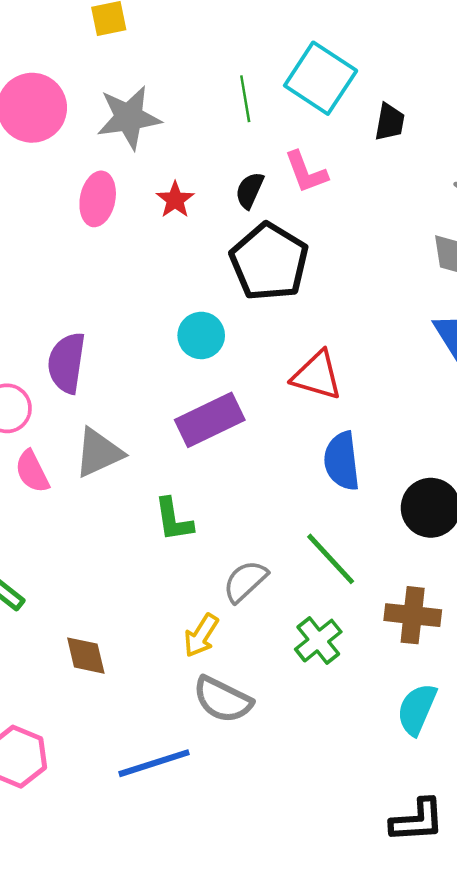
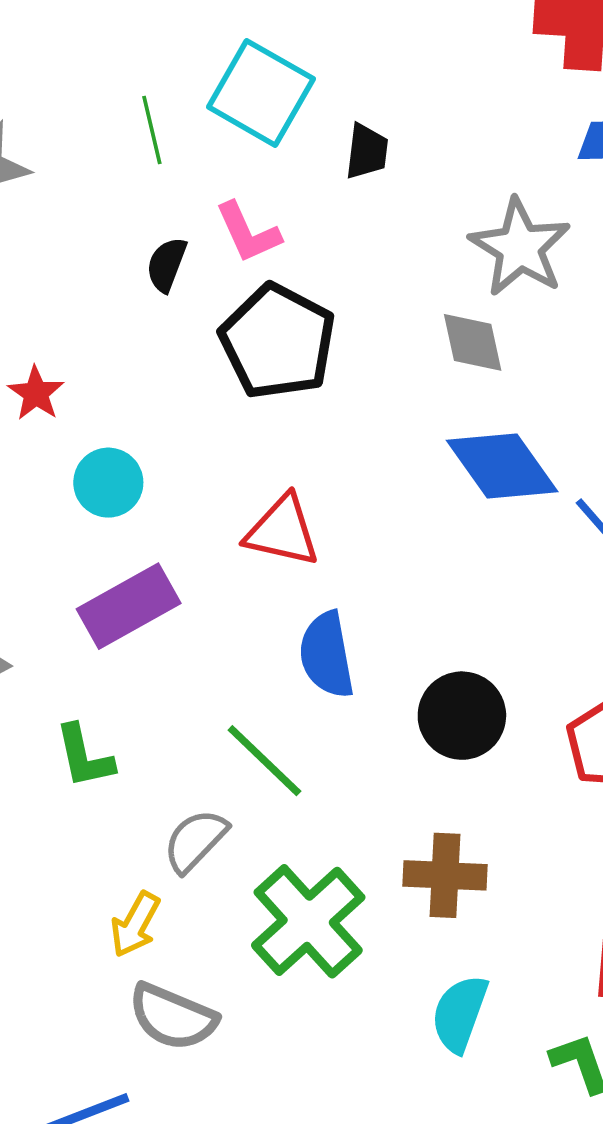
red star: (175, 200) -> (36, 393), moved
black pentagon: (269, 262) -> (278, 341), moved
green line: (331, 559) -> (264, 761), moved
green cross: (318, 641) -> (308, 921), size x1.6

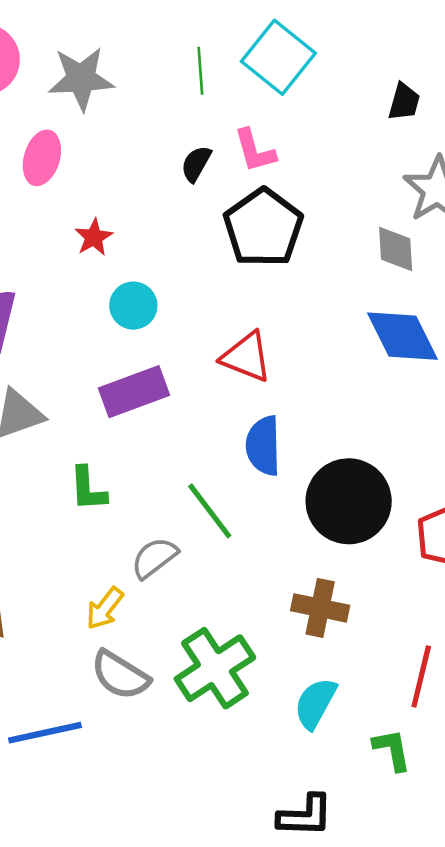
black trapezoid: (367, 151) -> (404, 102), moved
black circle: (462, 716) -> (349, 501), size x1.4
green cross: (308, 921) -> (215, 668), moved

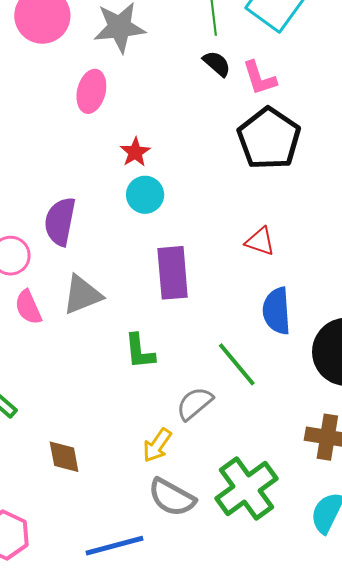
black semicircle: (196, 164) -> (217, 64), moved, turned 104
cyan circle: (133, 306) -> (145, 195), moved
red triangle: (246, 357) -> (260, 241), size x0.7
purple rectangle: (134, 392) -> (173, 273), turned -72

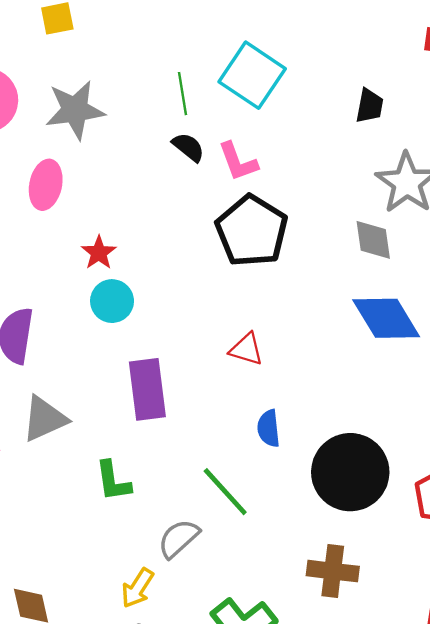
blue semicircle: (277, 311) -> (269, 428), size x0.7

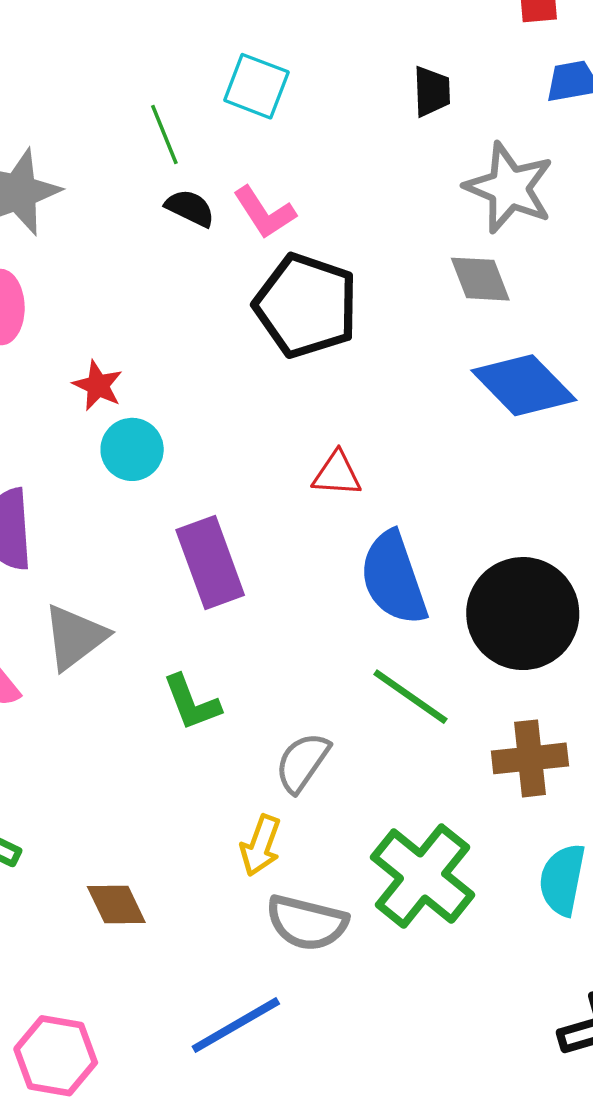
cyan square: (252, 75) -> (256, 86), size x0.7
blue semicircle: (269, 428) -> (394, 578), size x1.8
green line: (225, 492) -> (410, 697), moved

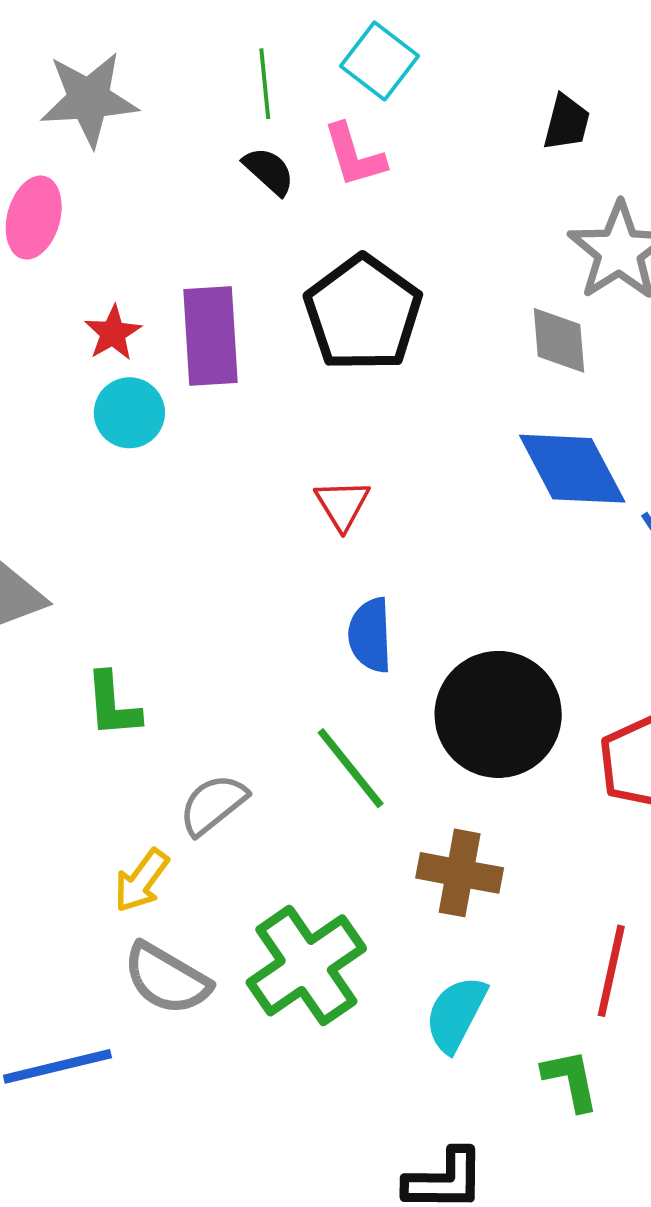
pink L-shape: (264, 213) -> (354, 155), moved
red triangle: (337, 474) -> (342, 505), turned 38
purple rectangle: (210, 562) -> (211, 336), moved
blue semicircle: (394, 578) -> (370, 635), size x0.7

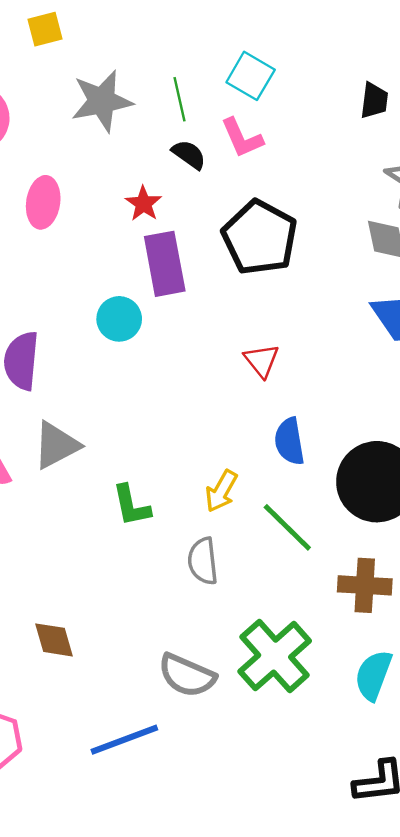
gray star: (89, 99) -> (102, 101), moved
red star: (113, 333) -> (143, 204), moved
gray semicircle: (213, 804) -> (203, 561), turned -51
yellow arrow: (141, 881) -> (221, 491), moved

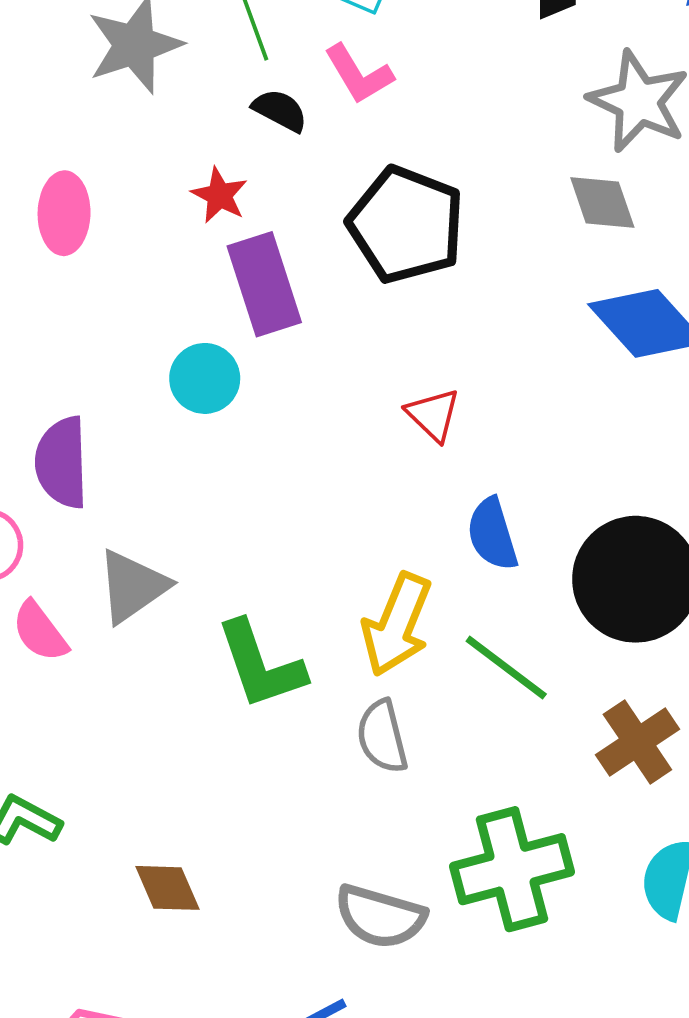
yellow arrow: (221, 491) -> (397, 625), size x1.5
green L-shape: (131, 506) -> (261, 665), size x1.4
brown cross: (365, 585) -> (637, 742), turned -30
green cross: (275, 656) -> (512, 869), turned 34

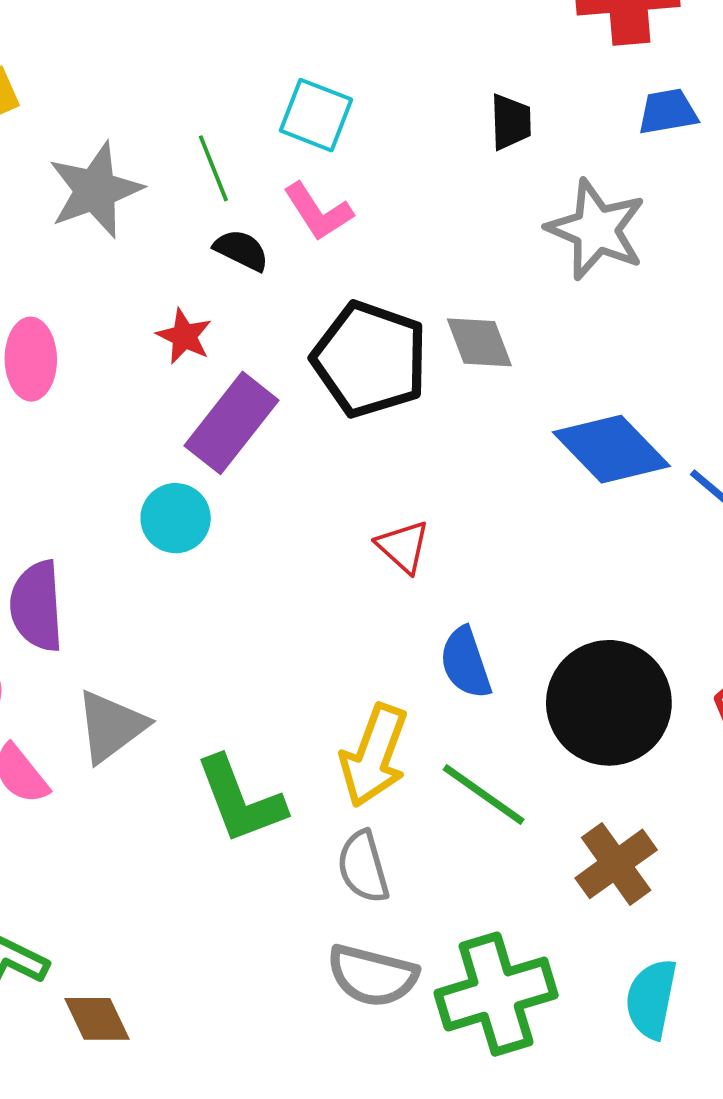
gray diamond: (602, 203) -> (479, 342), moved
purple rectangle: (264, 284) -> (231, 423), turned 58
brown diamond: (167, 888) -> (97, 1019), moved
gray semicircle: (380, 917) -> (372, 976), moved

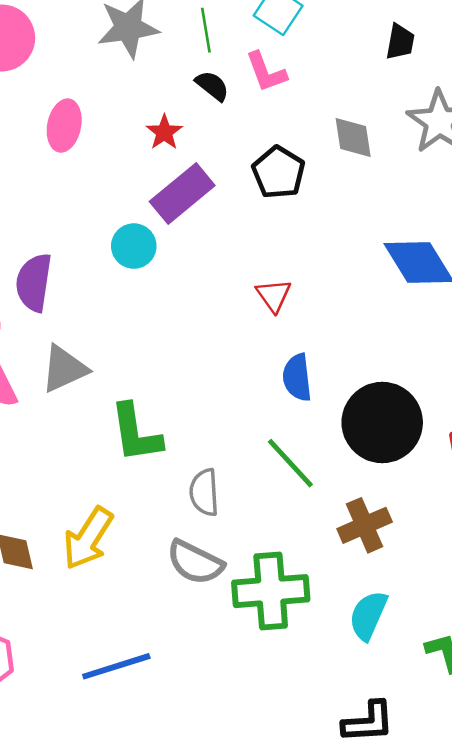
gray diamond: (479, 342) -> (353, 138), moved
black pentagon: (370, 359) -> (279, 172), size x0.7
yellow arrow: (374, 756) -> (88, 538), moved

